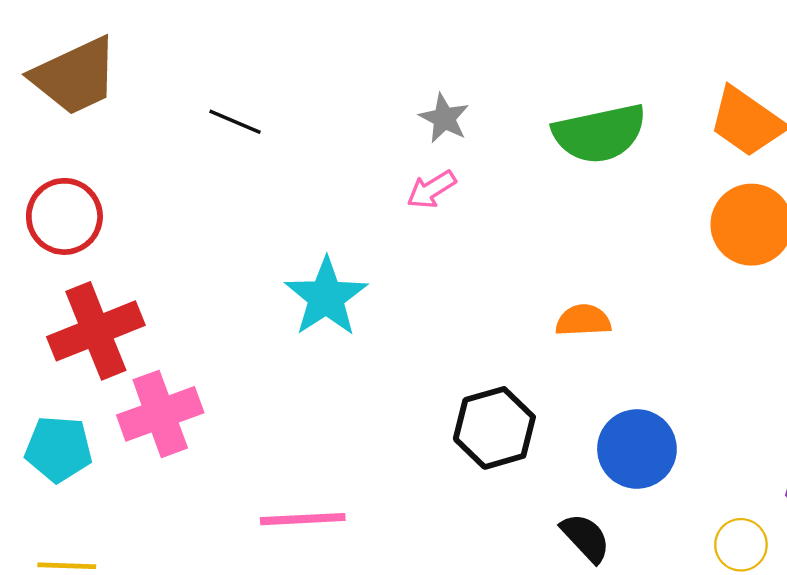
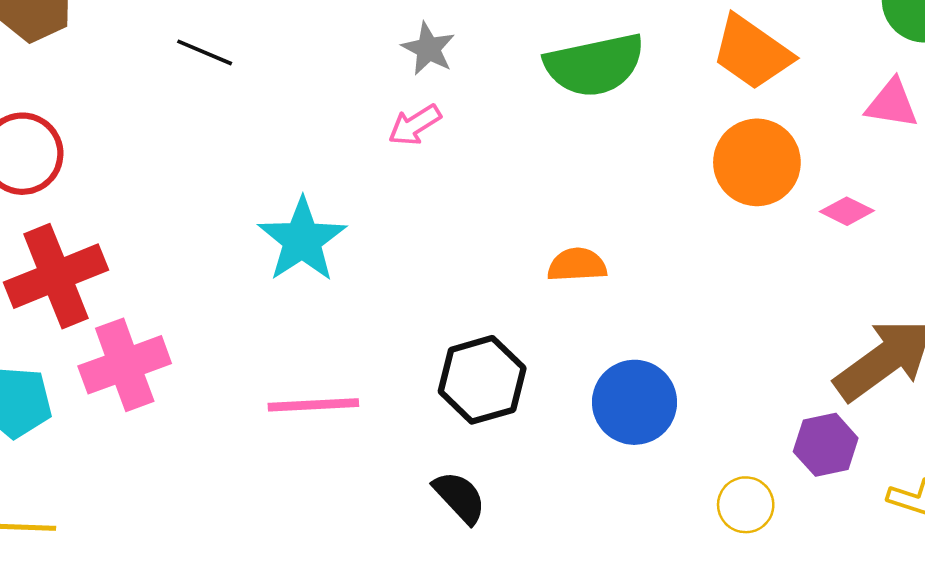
pink line: (303, 519) -> (313, 405), moved
black semicircle: (586, 538) -> (460, 497), moved

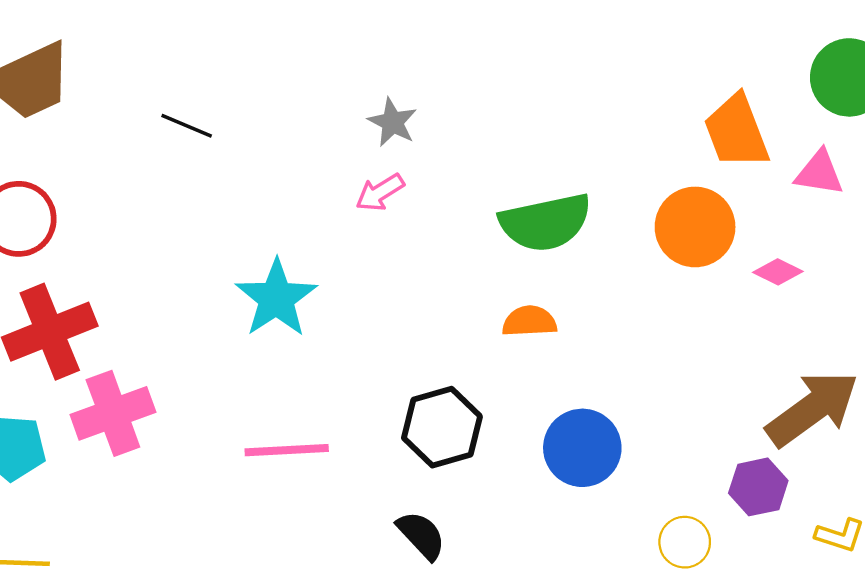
orange trapezoid: (752, 52) -> (736, 131), moved, turned 34
green semicircle: (595, 65) -> (545, 222), moved

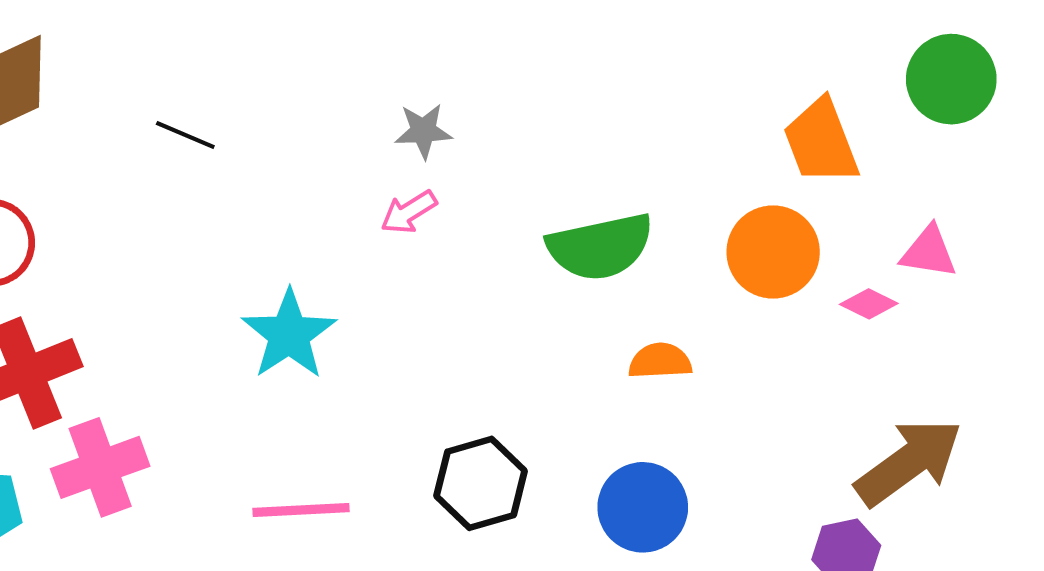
gray star: (393, 122) -> (423, 131), turned -30
pink triangle: (819, 173) -> (929, 252), moved
orange semicircle: (529, 321) -> (660, 361), moved

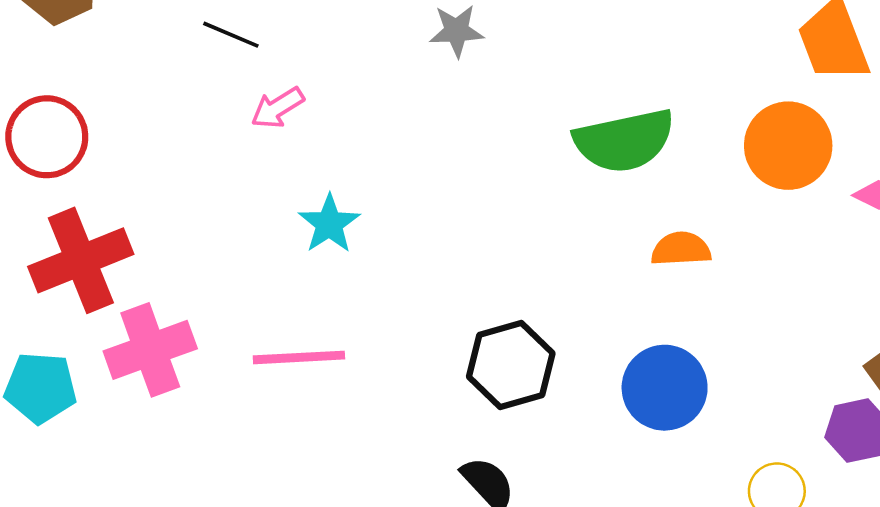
pink arrow: (409, 212) -> (278, 108), moved
cyan star: (289, 334) -> (329, 224), size x0.7
pink line: (301, 510) -> (299, 357), moved

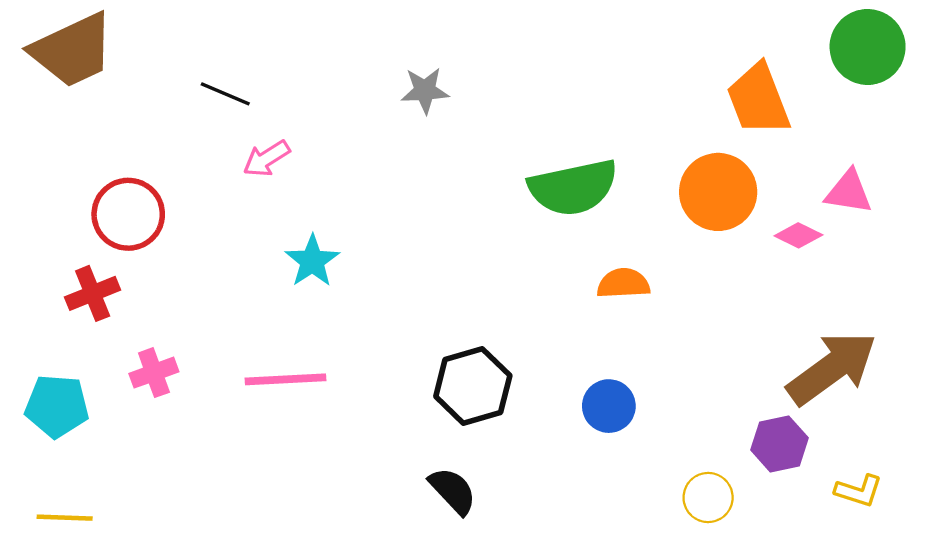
red circle: (47, 137) -> (128, 214), moved
red cross: (81, 260) -> (93, 293), size x0.6
pink cross: (150, 350) -> (154, 373), size x0.6
blue circle: (665, 388) -> (609, 406), size x0.7

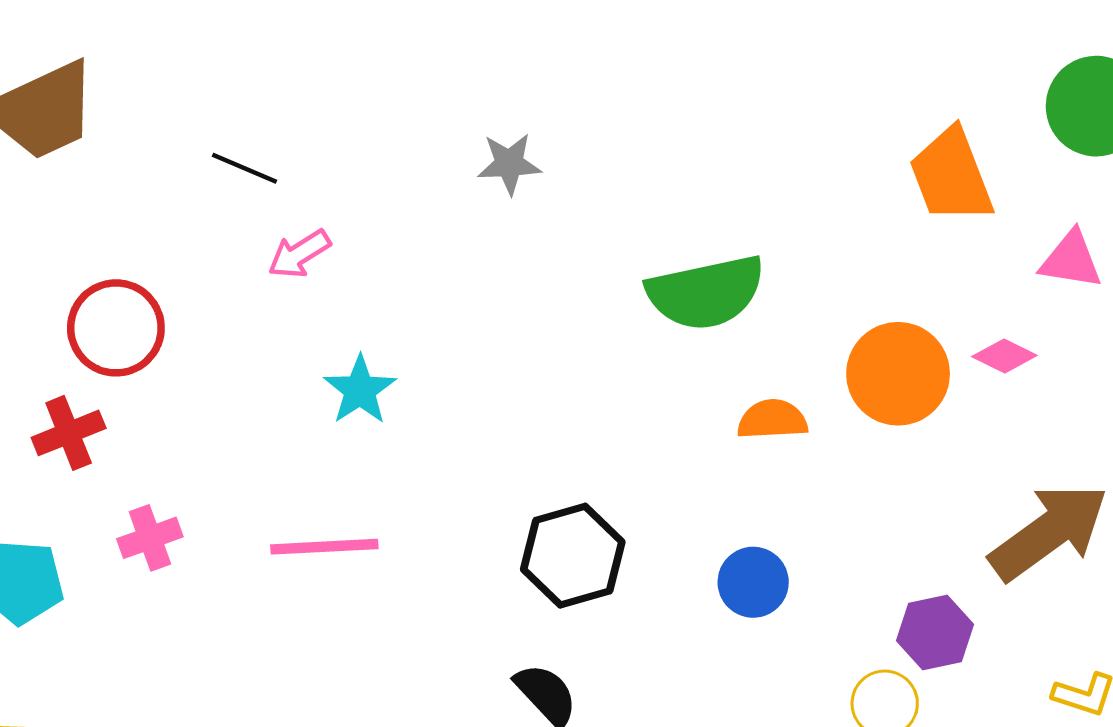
orange circle: (718, 192) -> (898, 374), moved
pink triangle: (849, 192) -> (1071, 260), moved
purple hexagon: (779, 444) -> (935, 632), moved

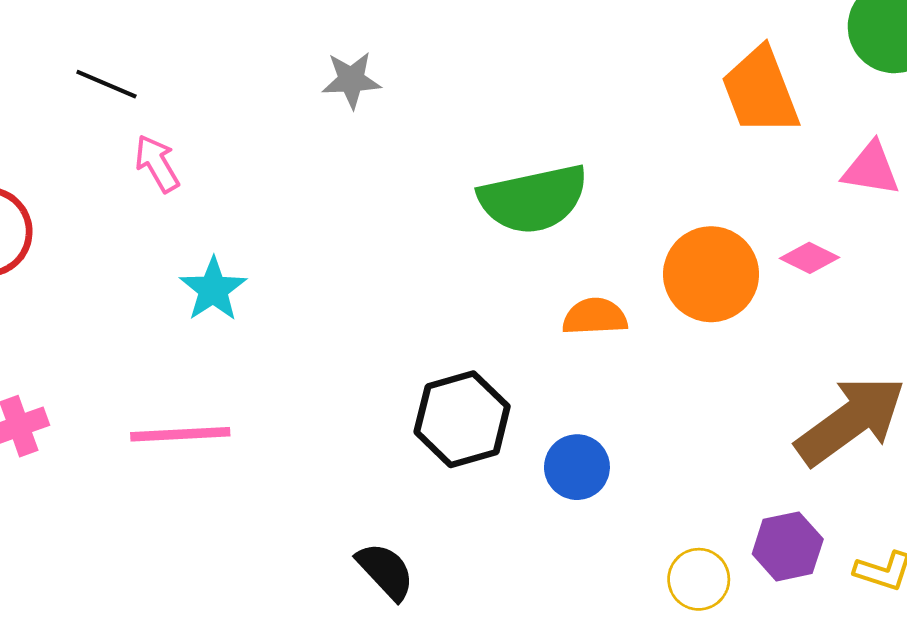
pink arrow: (299, 254) -> (157, 163), turned 92
black hexagon: (573, 556) -> (462, 419), moved
purple hexagon: (935, 632) -> (788, 546), moved

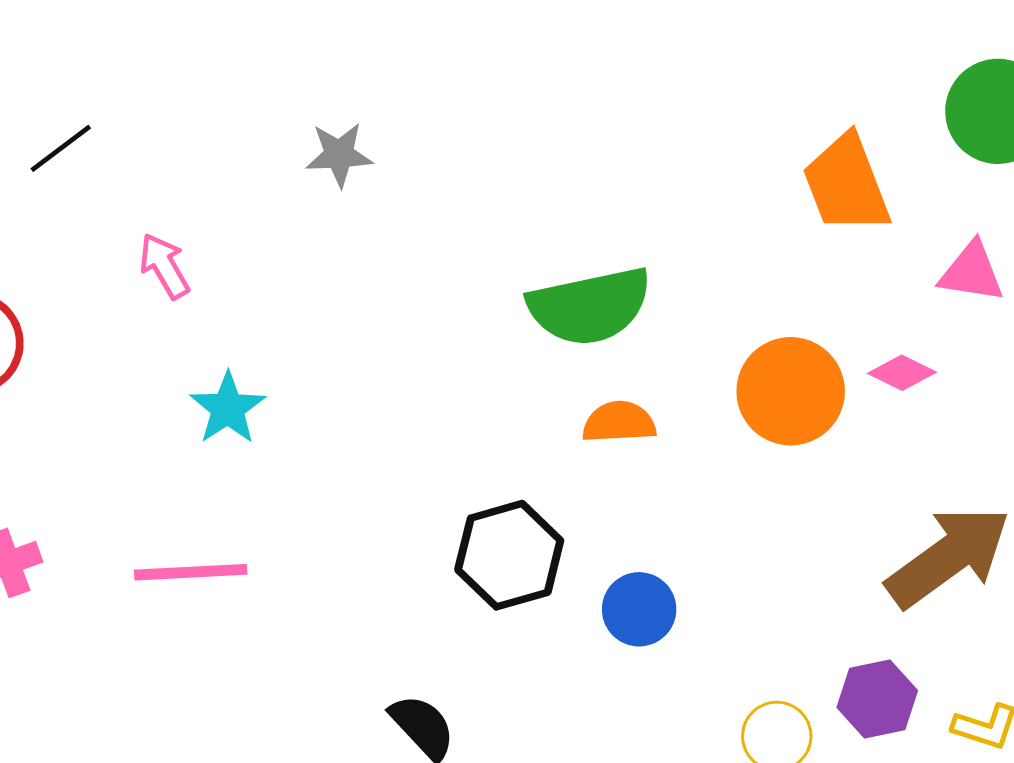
gray star: (351, 80) -> (339, 155), moved
black line: (106, 84) -> (61, 148), moved, turned -60
orange semicircle: (595, 317) -> (619, 422), moved

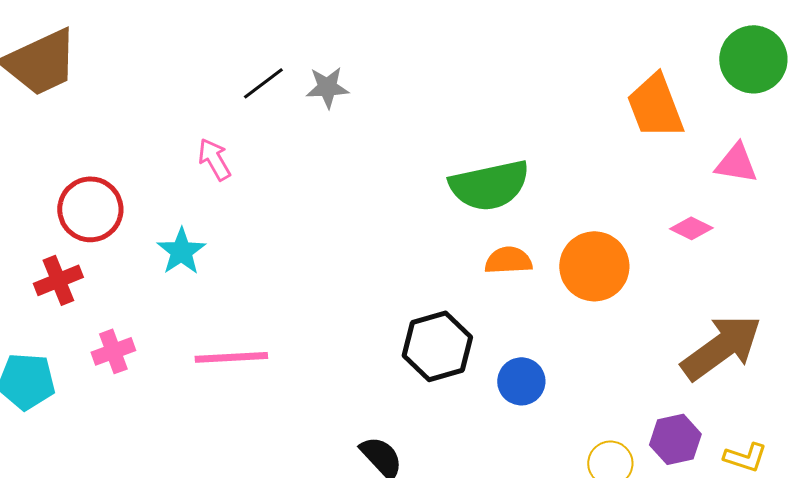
black line: (61, 148) -> (263, 83), moved
orange circle: (791, 391) -> (594, 266), moved
cyan star: (228, 408) -> (181, 251), moved

